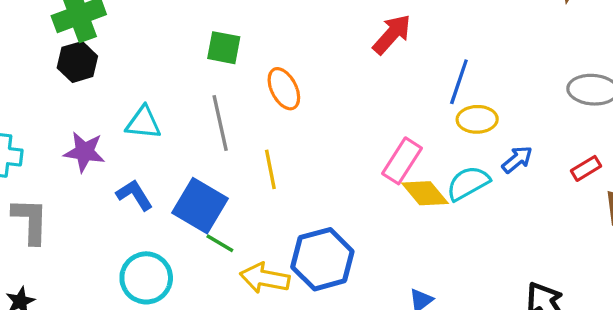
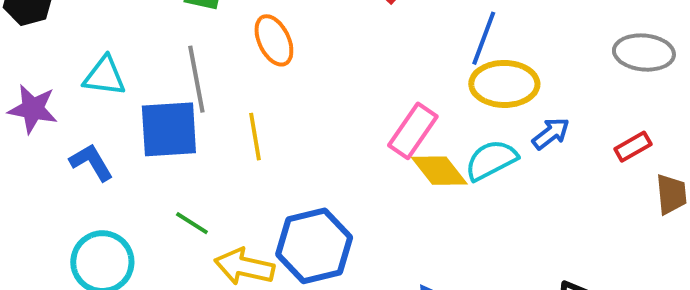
yellow ellipse: (477, 119) -> (504, 84), size x1.4
blue square: (200, 206) -> (169, 129), moved, turned -36

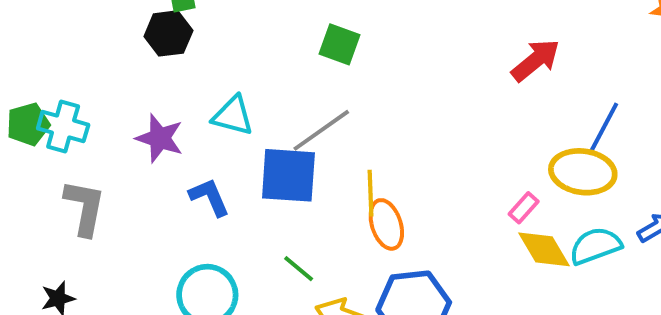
orange ellipse: (274, 40) -> (386, 224), moved
gray line: (196, 79) -> (321, 130), turned 58
yellow ellipse: (504, 84) -> (583, 172), moved
pink rectangle: (413, 131) -> (524, 208), size x0.6

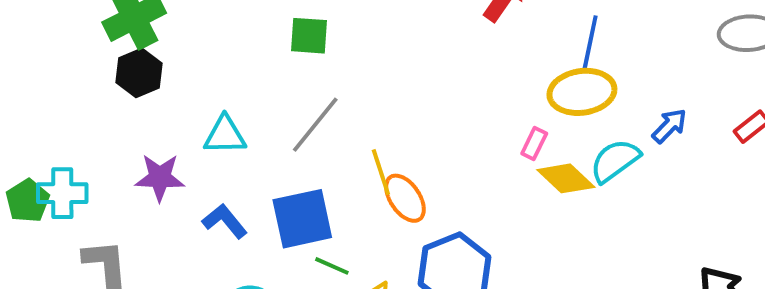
blue square: (288, 175) -> (302, 219), moved

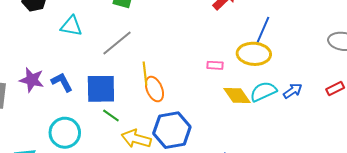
blue arrow: (669, 126) -> (293, 91), moved
cyan triangle: (225, 135) -> (71, 26), moved
pink rectangle: (534, 144) -> (215, 65), moved, turned 56
purple star: (160, 178) -> (32, 80), moved

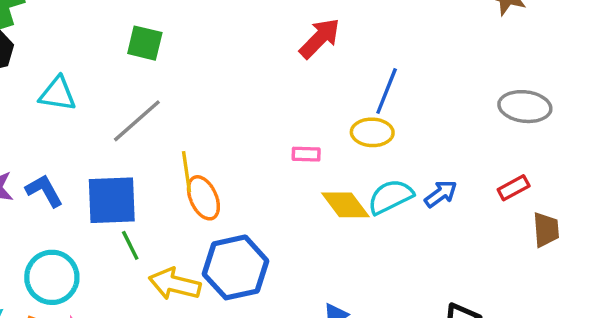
yellow ellipse: (254, 54) -> (372, 132), size x0.7
green line: (111, 115) -> (130, 245), turned 30

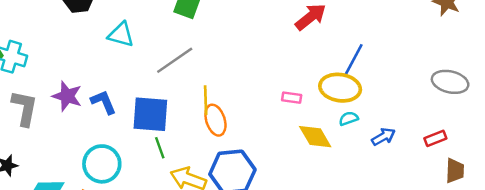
yellow ellipse: (372, 132) -> (340, 88), size x1.4
cyan semicircle: (390, 197) -> (349, 119), moved, size x0.6

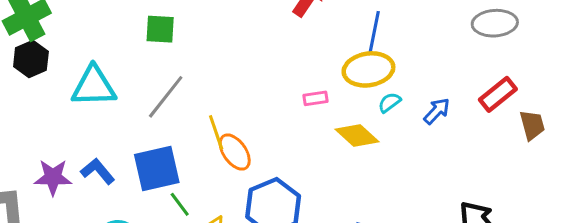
cyan triangle: (121, 35) -> (94, 86), size x1.4
red rectangle: (435, 138) -> (498, 94), size x1.4

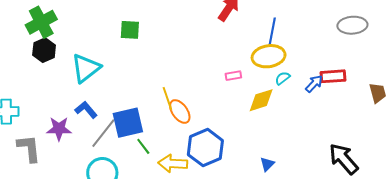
cyan triangle: (94, 86) -> (86, 68), turned -36
red rectangle: (498, 94) -> (333, 76), moved, turned 35
gray line: (166, 97) -> (103, 133), moved
yellow diamond: (357, 135) -> (261, 100), turned -60
blue L-shape: (98, 171) -> (86, 110), moved

